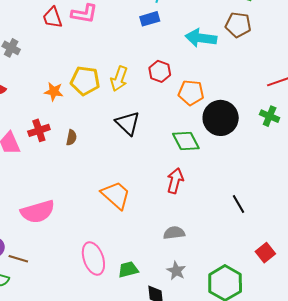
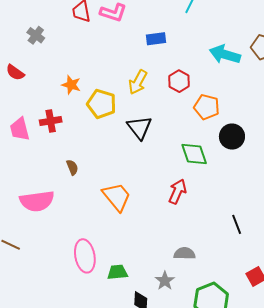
blue rectangle: (150, 19) -> (156, 39), moved
yellow pentagon: (85, 81) -> (102, 104), moved
black circle: (221, 118) -> (232, 137), size x0.7
brown semicircle: (71, 138) -> (72, 167), moved, turned -42
gray semicircle: (174, 233) -> (185, 253), moved

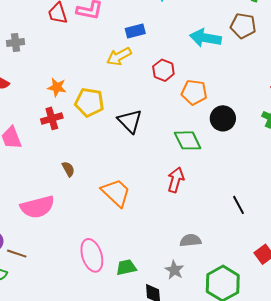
gray cross: (36, 35) -> (16, 43), turned -36
yellow arrow: (138, 82) -> (119, 56), moved, turned 40
red cross: (51, 121) -> (52, 118), moved

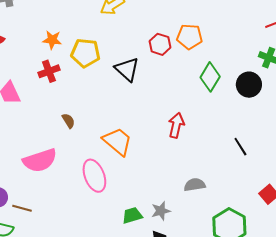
red hexagon: (163, 70) -> (160, 44), moved
black circle: (223, 118) -> (249, 85), moved
green diamond: (188, 140) -> (210, 77), moved, turned 60
pink ellipse: (92, 255) -> (94, 176), moved
gray star: (174, 270) -> (161, 211), moved, turned 30

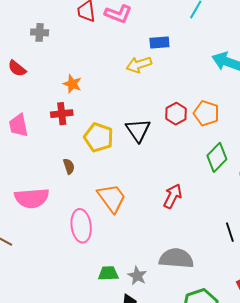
yellow pentagon: (85, 53) -> (99, 137), moved
gray semicircle: (195, 185) -> (176, 258), size x1.6
gray star: (161, 211) -> (137, 276), turned 30

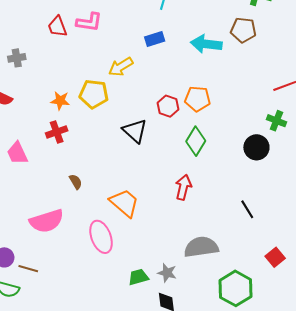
blue rectangle: (159, 42) -> (155, 39), moved
yellow pentagon: (99, 137) -> (94, 94), moved
green diamond: (217, 157) -> (196, 141), moved

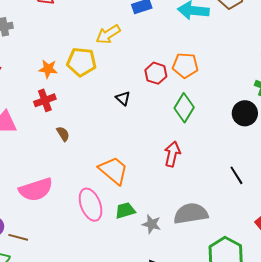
black triangle: (135, 131) -> (123, 98), size x0.6
brown semicircle: (76, 182) -> (63, 134), moved
gray star: (167, 273) -> (152, 224), moved
green trapezoid: (138, 277) -> (125, 211), moved

